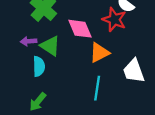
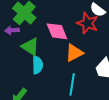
purple arrow: (29, 41) -> (12, 30), moved
cyan semicircle: (39, 66) -> (38, 65), moved

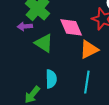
cyan semicircle: (38, 65) -> (51, 79), moved

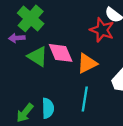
pink diamond: (71, 27) -> (61, 53), moved
cyan semicircle: (51, 79) -> (48, 108), moved

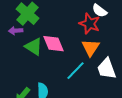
orange triangle: (87, 63) -> (91, 48), moved, turned -30
cyan line: (85, 99) -> (76, 71), moved, turned 35

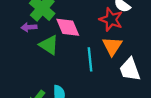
pink diamond: (54, 44) -> (68, 27), moved
cyan line: (76, 71) -> (90, 59), moved, turned -50

